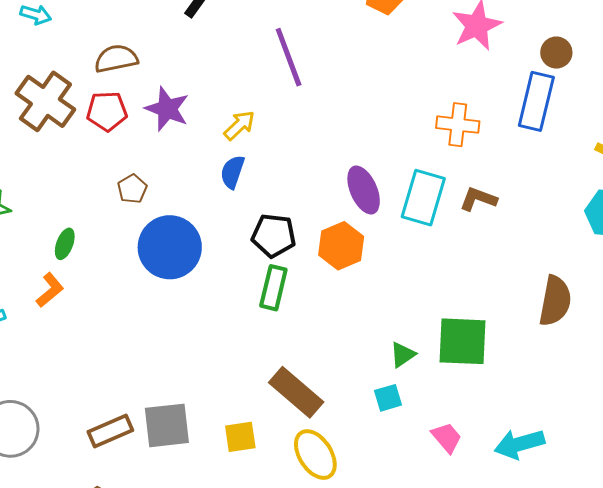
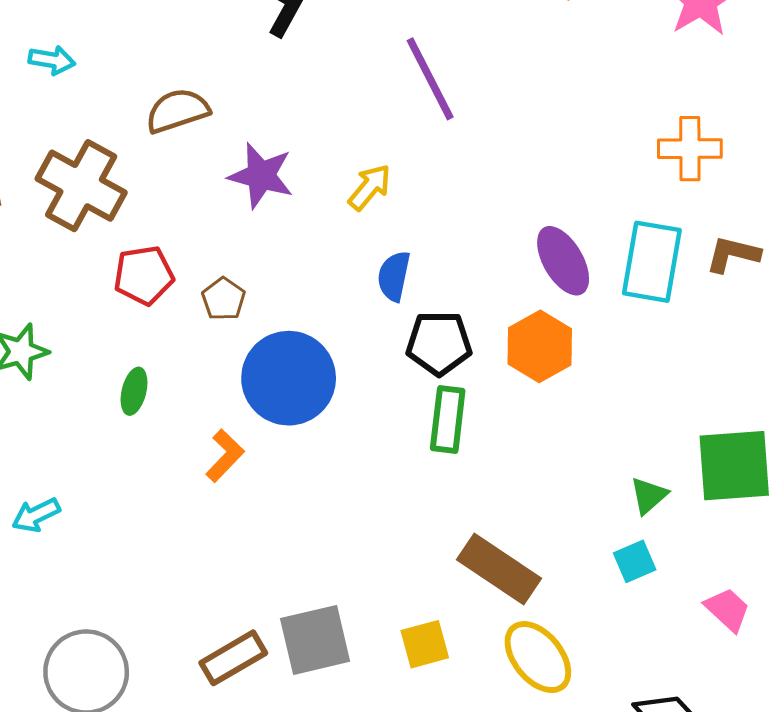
red pentagon: (107, 111) -> (144, 275), moved
blue semicircle: (232, 172) -> (394, 276), moved
orange L-shape: (50, 290) -> (225, 456), moved

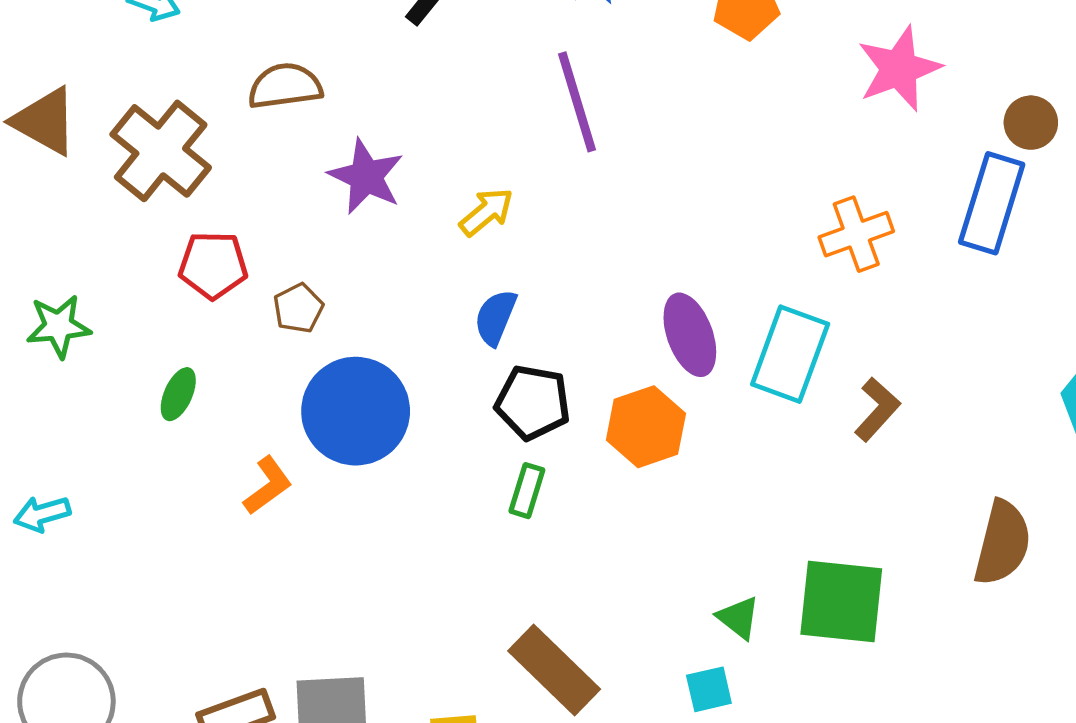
orange cross: (690, 149) -> (856, 234), turned -30
brown L-shape: (733, 254) -> (877, 409), moved, turned 108
green rectangle: (448, 420) -> (527, 491), size x0.7
green triangle: (649, 496) -> (738, 618), turned -51

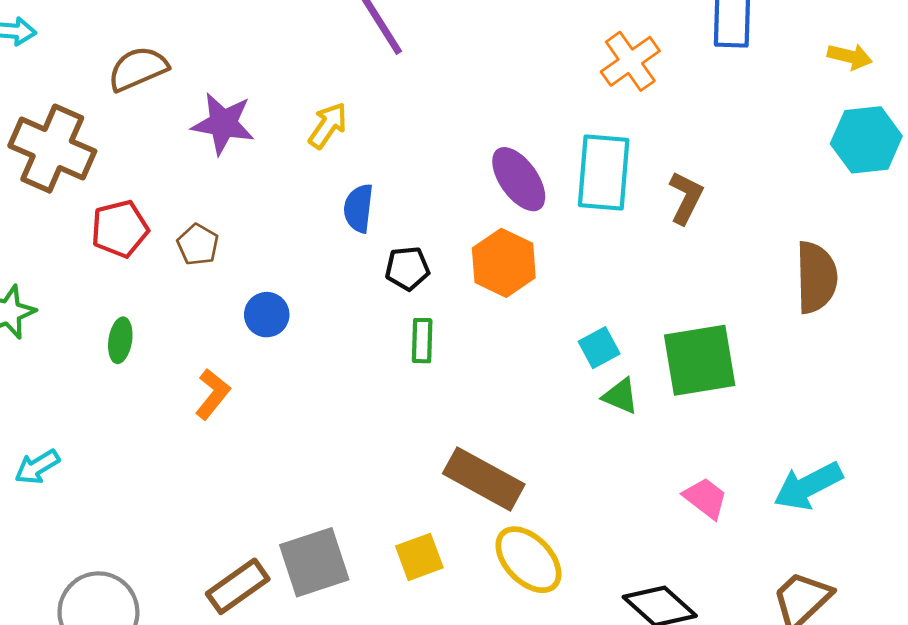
black pentagon: (533, 402) -> (407, 268), size x0.7
blue circle: (356, 411) -> (267, 315), size x0.5
cyan square: (709, 689) -> (599, 348), moved

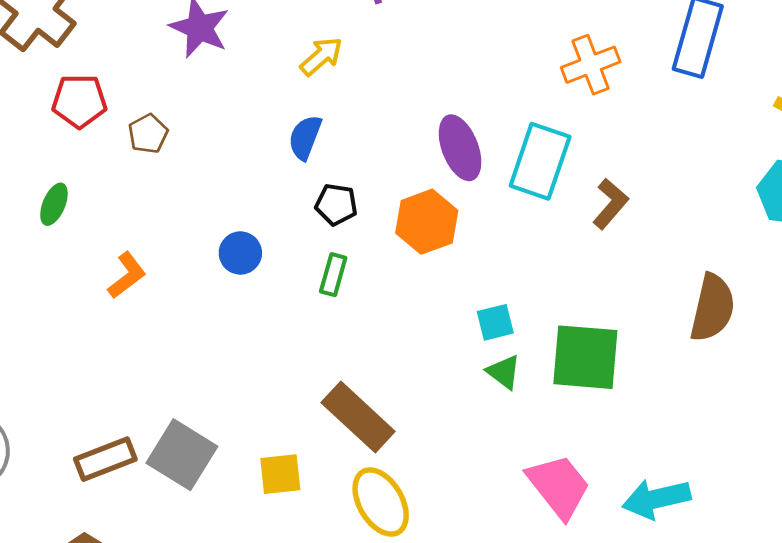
yellow arrow: (328, 125) -> (321, 56), moved
blue circle: (267, 315) -> (240, 253), moved
pink trapezoid: (705, 498) -> (559, 486), size x1.6
gray square: (314, 562) -> (182, 455), turned 36

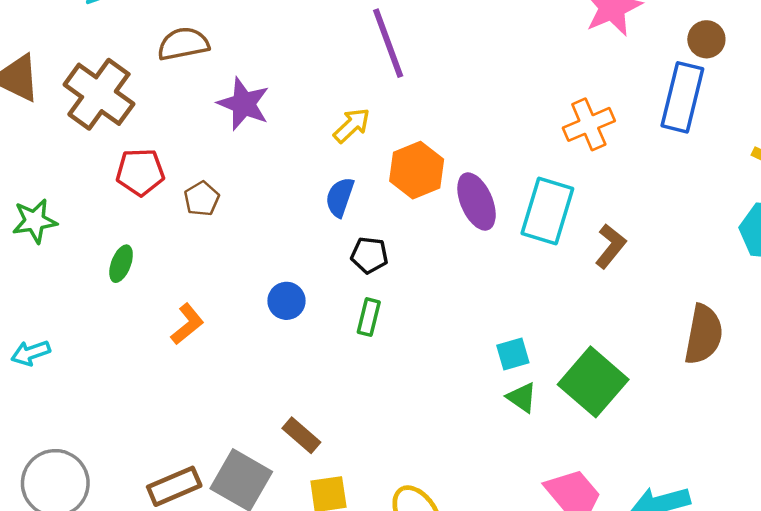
orange hexagon: (427, 222) -> (417, 170), moved
green square: (585, 357) -> (593, 382), turned 38
brown rectangle: (358, 417) -> (301, 435), moved, size x0.6

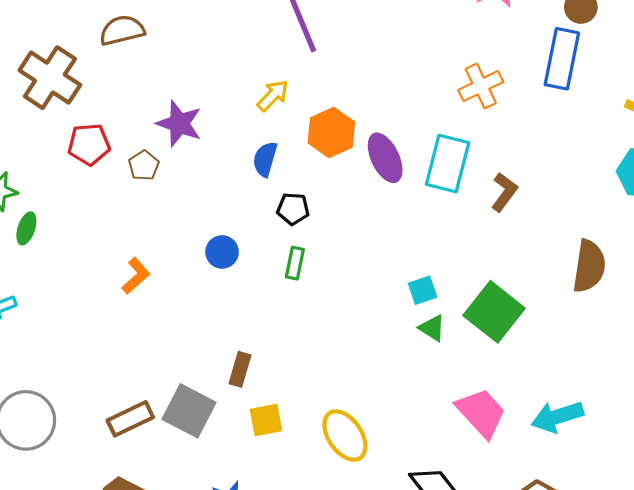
purple star: (244, 104) -> (179, 124), moved
green ellipse: (121, 264) -> (26, 228), moved
brown rectangle: (301, 435) -> (240, 369), turned 68

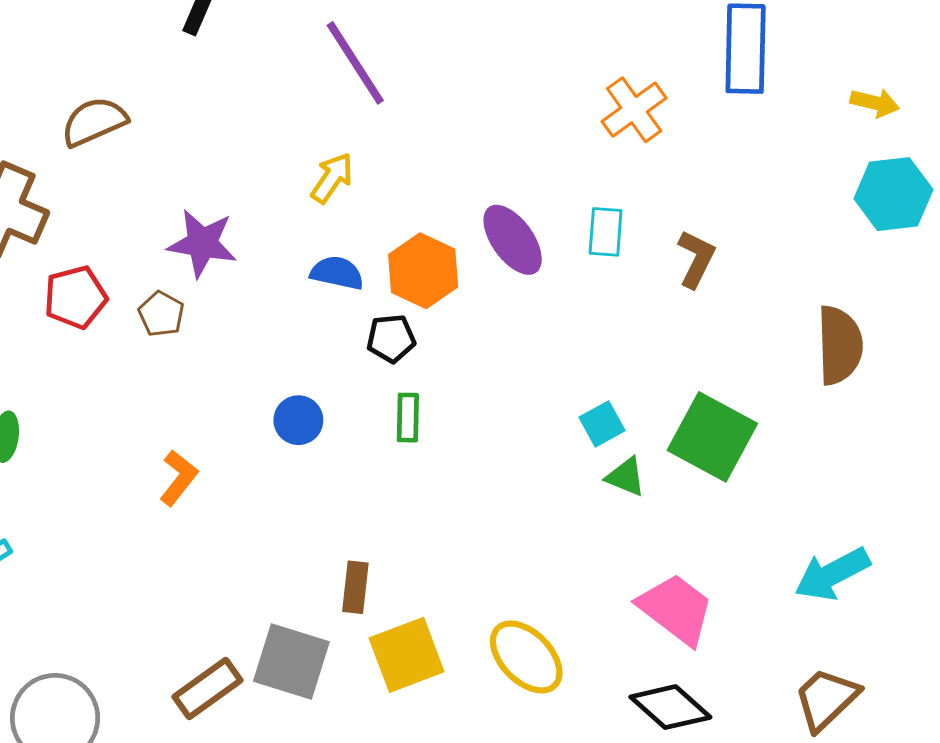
orange hexagon: (331, 132) -> (423, 271), moved
blue semicircle: (265, 159) -> (337, 273), turned 96
cyan rectangle: (448, 164) -> (606, 232), size x0.6
pink trapezoid: (481, 413) -> (676, 609), moved
yellow square: (266, 420) -> (407, 655), size x1.4

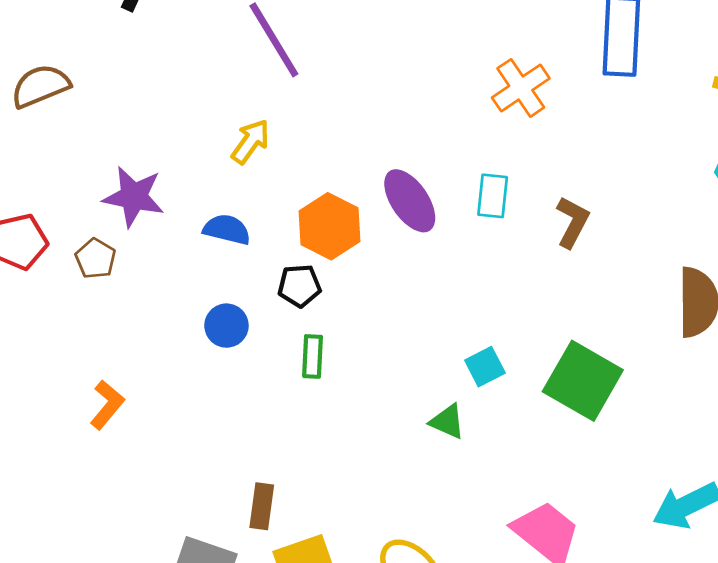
blue semicircle: (337, 273) -> (227, 229), moved
blue circle: (298, 420) -> (226, 326), moved
green triangle: (626, 477) -> (447, 422), moved

